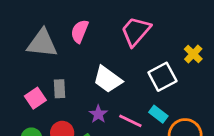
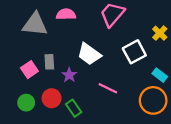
pink semicircle: (80, 31) -> (66, 14), turned 66
purple star: (98, 114) -> (69, 75), moved
cyan rectangle: (158, 114) -> (160, 75), moved

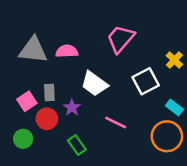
pink semicircle: (66, 14) -> (67, 51), moved
red circle: (52, 98) -> (47, 119), moved

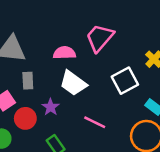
pink semicircle: (67, 51) -> (64, 53), moved
gray rectangle: (49, 93) -> (28, 81), moved

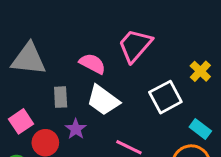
pink semicircle: (64, 53) -> (92, 64), turned 30
gray rectangle: (28, 81) -> (61, 97), moved

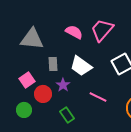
pink semicircle: (92, 64) -> (74, 32), moved

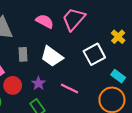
purple star: (63, 85) -> (38, 83), moved

